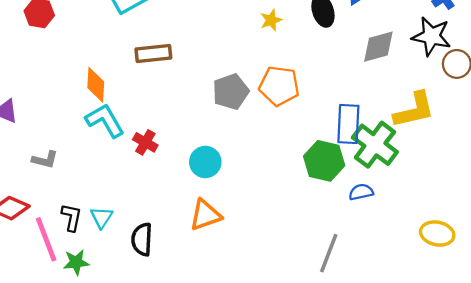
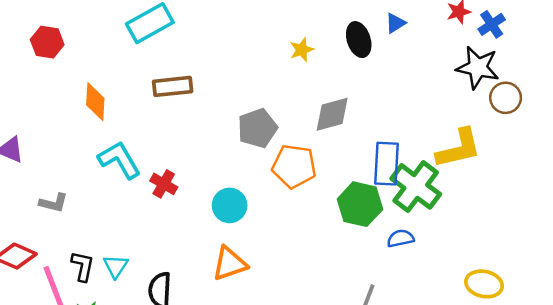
gray diamond: (378, 47) -> (332, 114), moved
orange diamond: (96, 85) -> (95, 102), moved
orange pentagon: (279, 86) -> (294, 166), moved

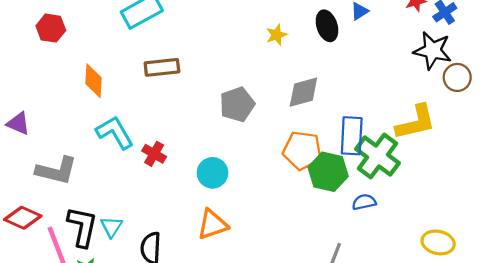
orange pentagon: (294, 166) -> (302, 150), moved
gray L-shape: (54, 203) -> (56, 171), size x1.6
black L-shape: (83, 266) -> (82, 227), size x1.5

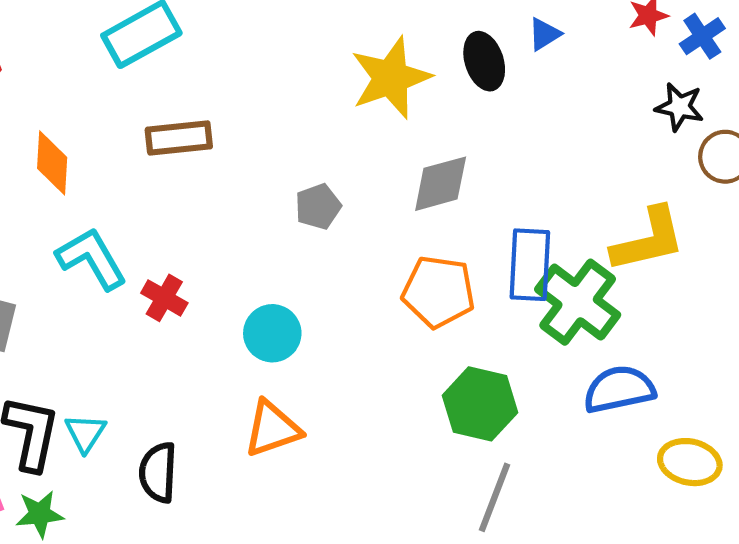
yellow star: (276, 35) -> (391, 78), size x2.0
black star: (432, 51) -> (679, 107), size x0.7
gray pentagon: (237, 104) -> (318, 207), size x0.7
green hexagon: (328, 172) -> (480, 404), moved
blue semicircle: (364, 202) -> (619, 389), moved, size x1.6

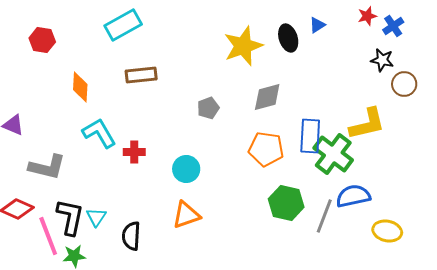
red cross: (164, 298) -> (134, 152), turned -30
gray line: (495, 497) -> (324, 216), moved

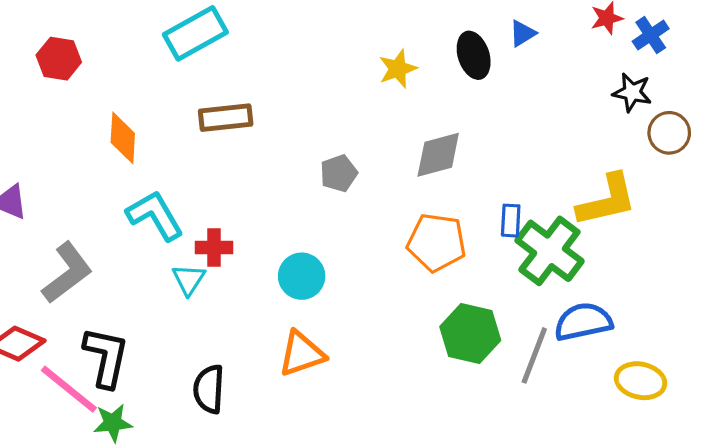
yellow star: (243, 46) -> (398, 69), size x0.6
blue rectangle: (310, 136) -> (511, 221), size x0.6
gray L-shape: (47, 167) -> (67, 273), turned -51
cyan triangle: (96, 217) -> (189, 280), moved
pink line: (48, 236) -> (69, 389), turned -30

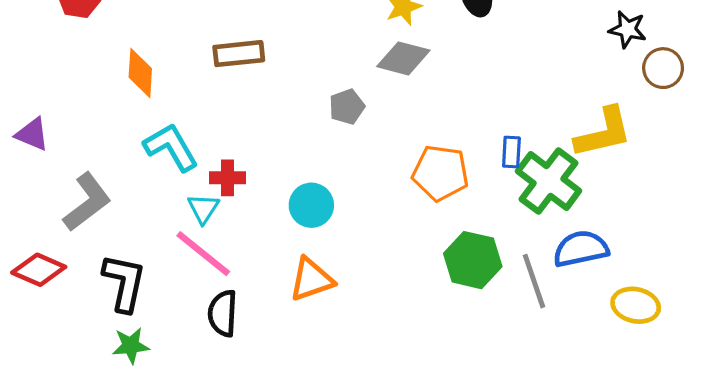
gray diamond: (438, 155) -> (403, 58), moved, turned 30
gray line: (534, 355) -> (534, 281), turned -40
pink line: (69, 389) -> (203, 254), moved

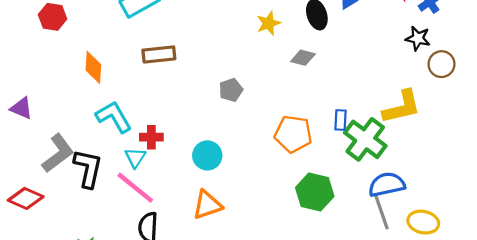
gray diamond: (403, 58) -> (303, 58), moved, size x0.7
gray line: (534, 281) -> (381, 211), moved
black L-shape: (124, 283) -> (88, 168), moved

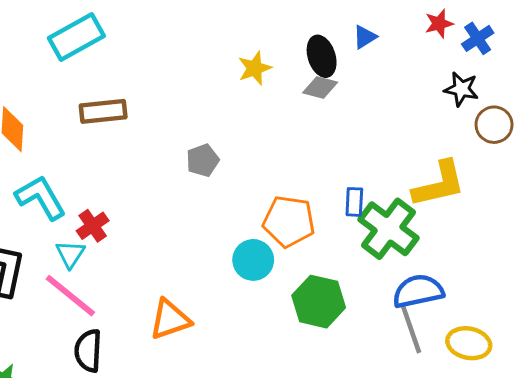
gray diamond: (303, 58) -> (320, 88), moved
red cross: (151, 137) -> (93, 226), turned -35
cyan circle: (207, 155) -> (253, 260), moved

